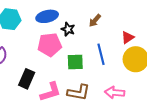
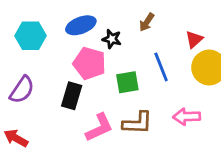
pink pentagon: (50, 45) -> (89, 63), turned 30
black rectangle: (27, 79) -> (72, 96), moved

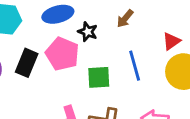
black rectangle: (72, 96) -> (27, 63), moved

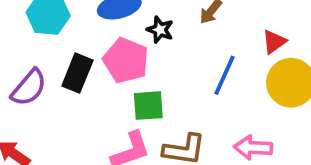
blue line: (135, 66) -> (224, 75), turned 40
green square: (99, 77) -> (148, 106), moved

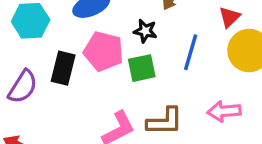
black star: (160, 30) -> (145, 31), moved
green square: (148, 106) -> (142, 68), moved

